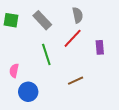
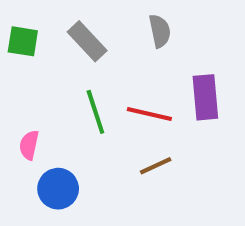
red line: (73, 38) -> (149, 114), moved, turned 60
purple rectangle: (100, 47) -> (205, 97), size x1.5

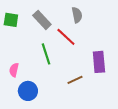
purple rectangle: (205, 97) -> (99, 62), moved
red line: (149, 114) -> (66, 37), moved, turned 30

